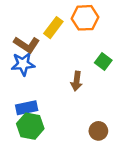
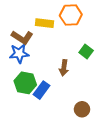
yellow rectangle: (53, 28) -> (45, 23), turned 60
blue rectangle: (27, 108) -> (41, 90), moved, turned -42
green hexagon: (30, 126) -> (25, 83), moved

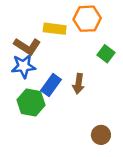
green square: (86, 51) -> (106, 54), moved
blue rectangle: (41, 90) -> (51, 85), moved

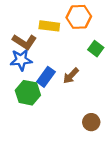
brown arrow: (78, 84) -> (71, 76), turned 36

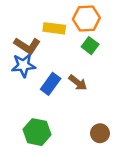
green square: (96, 49) -> (90, 46), moved
brown arrow: (71, 76) -> (78, 83), turned -96
green hexagon: (28, 93) -> (37, 132), moved

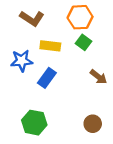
yellow rectangle: (54, 28) -> (50, 46), moved
brown L-shape: (27, 46) -> (32, 18), moved
brown arrow: (78, 83) -> (98, 77), moved

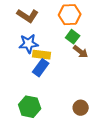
yellow rectangle: (50, 46) -> (42, 55), moved
blue star: (22, 61) -> (29, 44), moved
brown arrow: (98, 77) -> (81, 52), moved

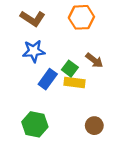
green square: (73, 37) -> (70, 69), moved
yellow rectangle: (42, 55) -> (74, 82), moved

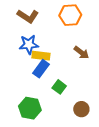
green square: (70, 69) -> (59, 87), moved
yellow rectangle: (74, 82) -> (41, 56), moved

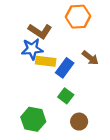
brown L-shape: (28, 16) -> (40, 31), moved
blue rectangle: (41, 69) -> (65, 68), moved
brown circle: (81, 109) -> (79, 122), moved

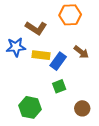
blue star: (32, 49) -> (16, 47), moved
green square: (66, 96) -> (59, 86), turned 32
brown circle: (79, 122) -> (82, 108), moved

